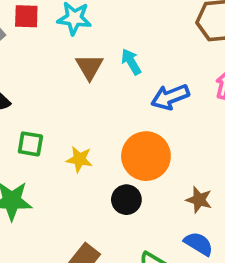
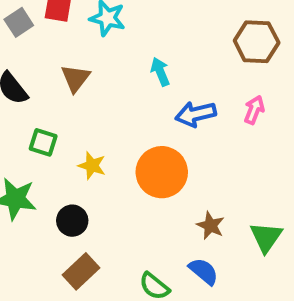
brown triangle: (89, 67) -> (75, 78), moved
black circle: (126, 200) -> (72, 221), moved

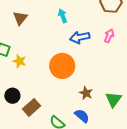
yellow star: (92, 166) -> (19, 61), moved
black circle: (72, 221) -> (12, 96), moved
brown rectangle: (81, 271) -> (31, 107), moved

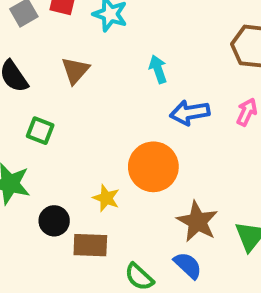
yellow star: (19, 61) -> (106, 198), moved
brown star: (86, 93) -> (197, 222), size x1.5
brown rectangle: (31, 107) -> (90, 245), turned 42

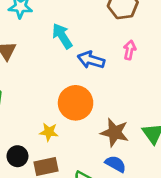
cyan arrow: (158, 69) -> (62, 36), size x1.4
blue arrow: (190, 113) -> (91, 60), turned 40

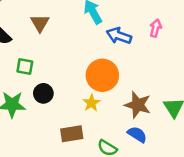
yellow star: (49, 132) -> (91, 103), moved, turned 30
black circle: (17, 156) -> (43, 93), moved

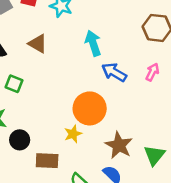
brown triangle: (40, 23) -> (38, 44), turned -42
black circle: (43, 93) -> (20, 140), moved

